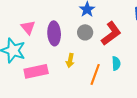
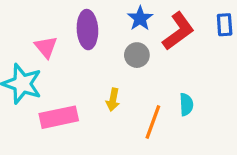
purple ellipse: (54, 33) -> (87, 30), moved
red L-shape: (111, 33) -> (178, 31), moved

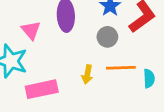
orange line: (153, 122) -> (121, 68), moved, turned 68

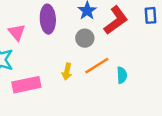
orange line: (121, 68) -> (97, 66), turned -30

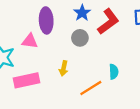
pink triangle: (17, 32) -> (30, 41), moved, turned -42
orange line: (97, 66) -> (91, 88), moved

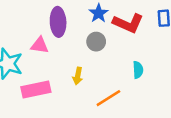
red L-shape: (108, 22) -> (128, 23), turned 60
cyan semicircle: (114, 72) -> (138, 70), moved

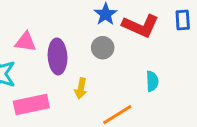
purple ellipse: (58, 22) -> (57, 56), moved
pink triangle: (40, 45) -> (25, 42), moved

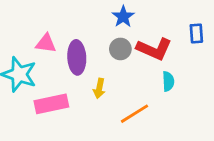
blue rectangle: (183, 20) -> (196, 34), moved
red L-shape: (140, 26) -> (154, 49), moved

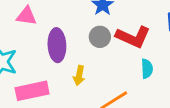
pink triangle: (46, 43) -> (27, 16), moved

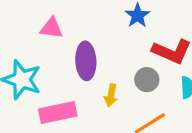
gray circle: (100, 37) -> (147, 80), moved

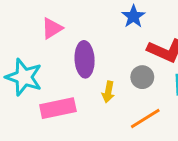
pink triangle: (51, 28) -> (52, 28), turned -40

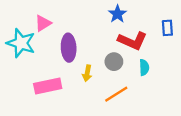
blue star: (133, 16) -> (117, 14), moved
cyan star: (24, 77) -> (21, 43), moved

